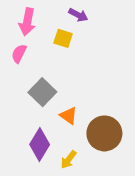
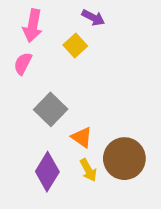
yellow square: (63, 38) -> (75, 45), turned 30
yellow arrow: (69, 160) -> (88, 170), moved, turned -66

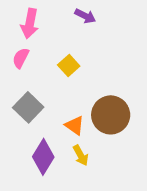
yellow square: (75, 45) -> (69, 65), moved
gray square: (51, 109) -> (28, 107), moved
brown circle: (124, 159) -> (111, 115), moved

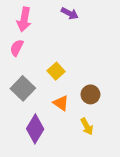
yellow square: (69, 65) -> (56, 71), moved
brown circle: (111, 115) -> (90, 94), size x0.6
yellow arrow: (81, 155) -> (87, 126), moved

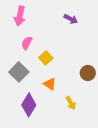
purple arrow: (70, 13) -> (71, 19), moved
pink semicircle: (17, 48) -> (27, 43), moved
brown circle: (90, 94) -> (88, 73), moved

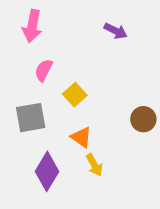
gray square: (19, 72) -> (31, 118), turned 36
yellow arrow: (71, 103) -> (94, 165), moved

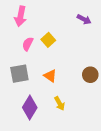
purple arrow: (116, 31) -> (84, 19), moved
yellow square: (75, 95) -> (48, 40), moved
orange triangle: (81, 137) -> (50, 76), moved

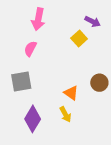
pink arrow: (21, 16) -> (38, 19), moved
yellow square: (48, 40) -> (79, 39), moved
orange triangle: (50, 76) -> (71, 93), moved

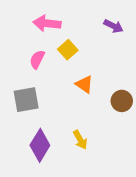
pink arrow: (38, 19) -> (47, 23), turned 85
yellow square: (79, 39) -> (68, 50), moved
orange triangle: (71, 93) -> (84, 84), moved

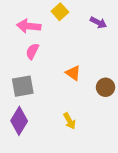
pink arrow: (47, 23) -> (29, 26), moved
yellow square: (68, 50) -> (60, 12), moved
purple diamond: (40, 145) -> (19, 121), moved

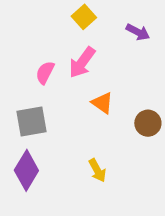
pink arrow: (29, 26) -> (82, 62), moved, turned -60

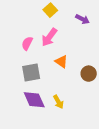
gray square: (32, 121) -> (31, 73), moved
purple diamond: (26, 170) -> (34, 100), moved, turned -55

